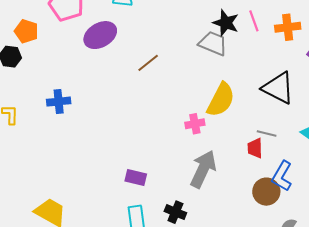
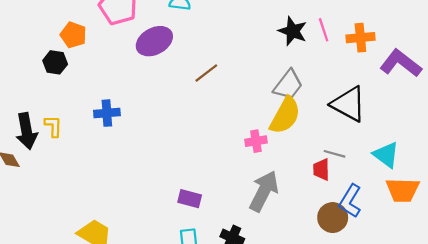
gray trapezoid: (213, 43) -> (288, 85), moved, turned 104

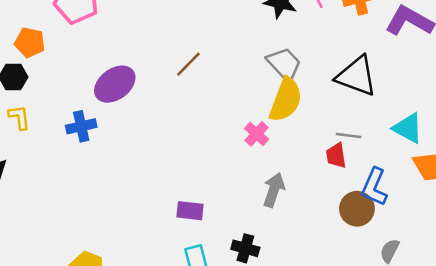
purple ellipse: (154, 41) -> (115, 84), moved
gray trapezoid: (288, 85) -> (284, 64), turned -72
yellow L-shape: (53, 126) -> (19, 117), moved
pink cross: (256, 141) -> (257, 134), turned -30
gray arrow: (264, 191) -> (274, 190), size x0.7

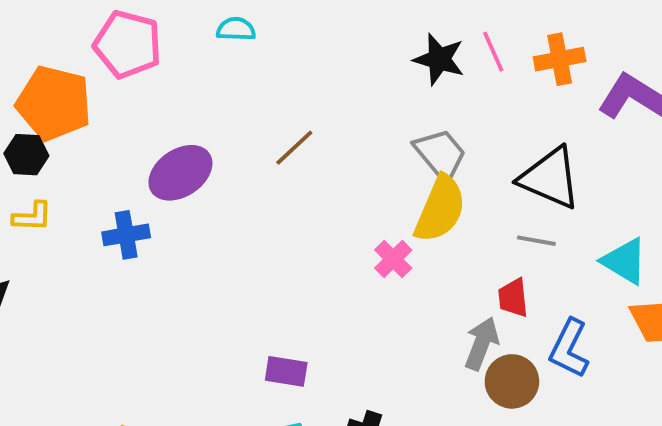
orange pentagon: (30, 42) -> (54, 103), size x1.6
yellow L-shape: (19, 117) -> (32, 217), turned 96
gray line: (349, 135) -> (536, 241), moved
gray arrow: (274, 190) -> (482, 344), moved
brown circle: (357, 209) -> (512, 381), moved

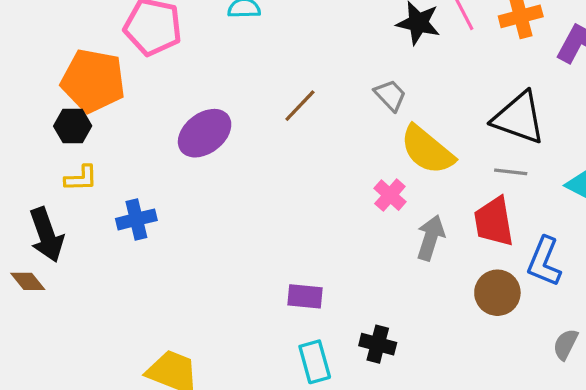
gray trapezoid: (440, 154) -> (390, 95), moved, size x0.7
yellow semicircle: (440, 209) -> (427, 150), turned 110
blue cross: (126, 235) -> (136, 219), moved
red trapezoid: (513, 298) -> (494, 222), size x1.5
gray arrow: (482, 344) -> (431, 238), moved

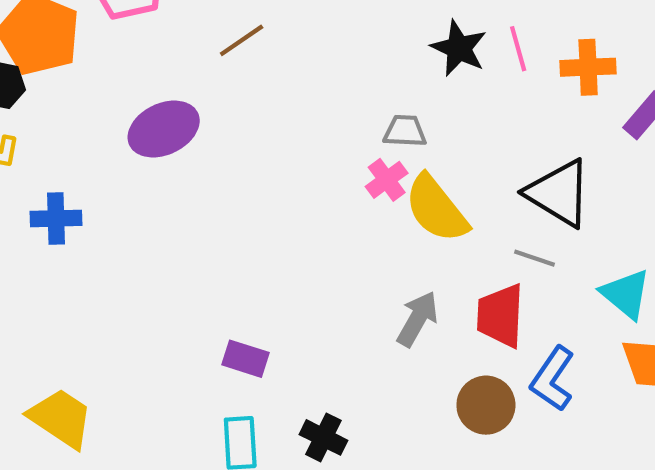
gray trapezoid: (390, 95) -> (405, 131), turned -56
brown line: (300, 106) -> (242, 40), moved
pink cross: (390, 195) -> (387, 180), moved

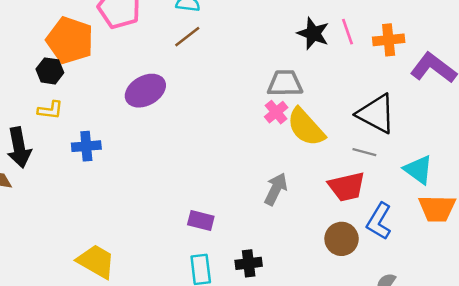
gray trapezoid: (405, 131) -> (285, 83), size x1.4
red trapezoid: (500, 316) -> (347, 187), turned -102
gray arrow: (417, 319) -> (276, 189), moved
black cross: (323, 437) -> (249, 263), turned -30

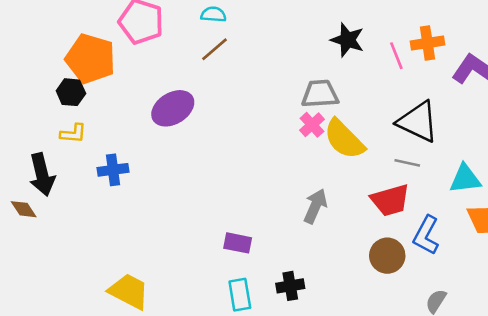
pink line: (347, 32) -> (396, 56), moved
cyan triangle: (418, 170) -> (465, 179), turned -40

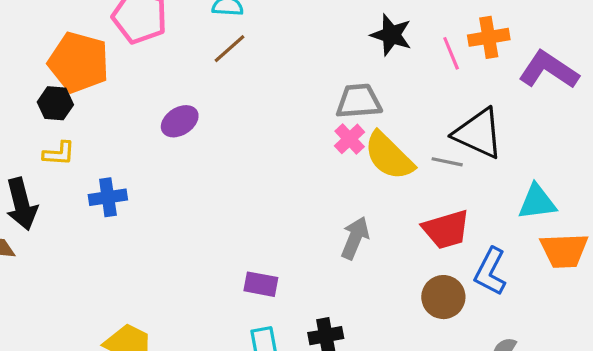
purple ellipse: (173, 108) -> (180, 121), size x0.7
gray line: (407, 163) -> (447, 162), moved

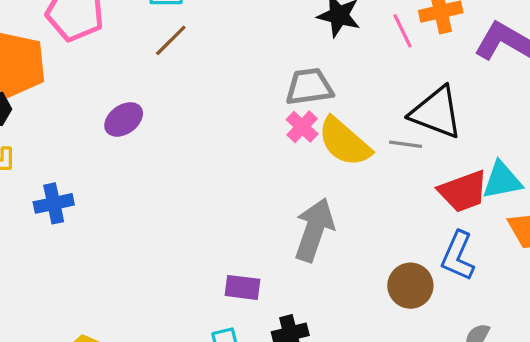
red trapezoid: (446, 229) -> (463, 191), moved
gray arrow: (355, 238) -> (314, 230), size x1.4
purple rectangle: (261, 284) -> (243, 287), moved

